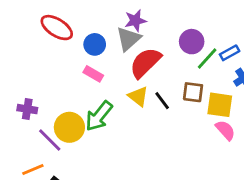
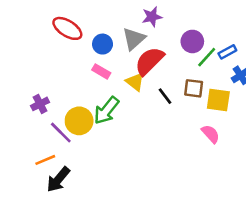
purple star: (135, 21) -> (152, 17), moved
yellow triangle: (138, 96) -> (135, 82), moved
purple cross: (27, 109) -> (40, 104), turned -36
pink semicircle: (225, 130) -> (211, 134), moved

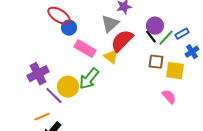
blue circle: (103, 44) -> (69, 28), moved
pink rectangle: (101, 71) -> (85, 49), size x1.5
black line: (165, 96) -> (151, 37), moved
purple cross: (40, 104) -> (38, 74), size x1.5

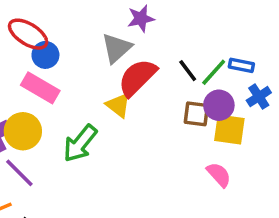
purple circle: (155, 26) -> (219, 105), moved
blue rectangle: (182, 34) -> (241, 65), turned 40
pink rectangle: (85, 49) -> (40, 88), moved
yellow circle: (68, 87) -> (23, 131), moved

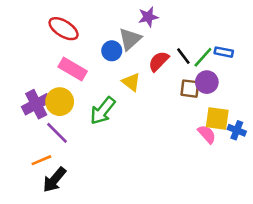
blue circle: (45, 55) -> (112, 51), moved
red semicircle: (137, 77) -> (159, 61), moved, size x0.7
blue cross: (259, 97) -> (237, 130), moved, turned -36
yellow square: (229, 130) -> (217, 119), moved

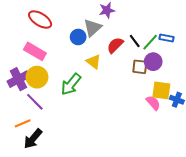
pink rectangle: (73, 69) -> (35, 51), moved

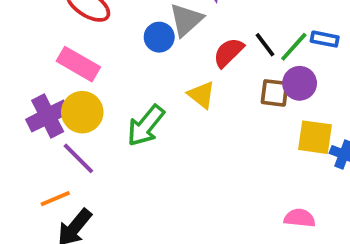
yellow triangle: (94, 62) -> (202, 95), moved
pink semicircle: (153, 103) -> (300, 218), moved, turned -42

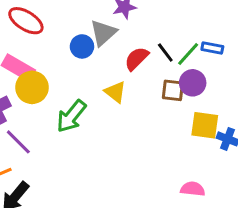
yellow circle: (82, 112) -> (32, 87), moved

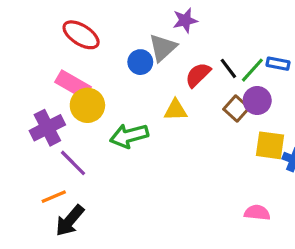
brown square: (173, 90) -> (236, 109), turned 35
yellow triangle: (115, 92) -> (176, 110), turned -40
green arrow: (71, 116) -> (129, 136), turned 36

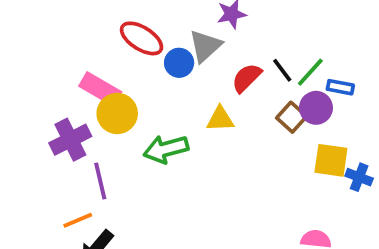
red ellipse: (81, 35) -> (142, 38), moved
blue rectangle: (278, 64) -> (340, 87), moved
purple line: (73, 163) -> (100, 181), turned 32

